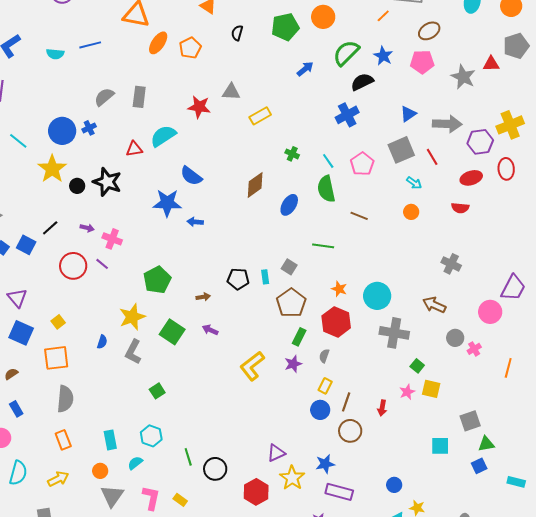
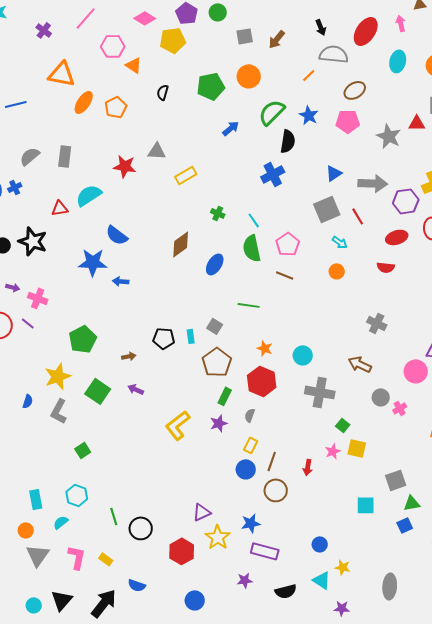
black semicircle: (362, 82) -> (288, 141), turned 125
pink pentagon: (362, 164) -> (288, 244), moved
cyan circle: (377, 296) -> (303, 355), size x0.7

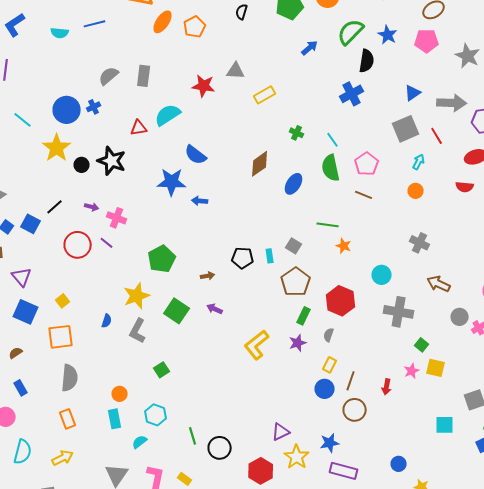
cyan arrow: (340, 242) -> (419, 162), turned -98
gray cross: (377, 323) -> (420, 243), moved
orange star: (265, 348) -> (344, 246), moved
orange circle: (26, 530) -> (120, 394), moved

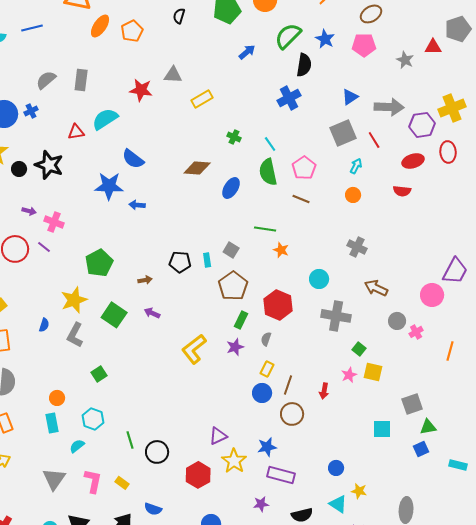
gray star: (468, 56) -> (405, 60), size x0.7
brown diamond: (260, 164) -> (197, 168), turned 40

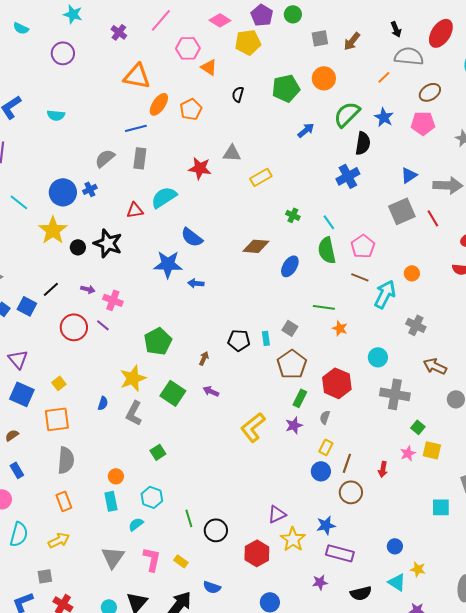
blue line: (32, 28) -> (136, 128), moved
cyan arrow: (356, 166) -> (385, 294), moved, size x1.8
brown arrow: (145, 280) -> (204, 358), turned -56

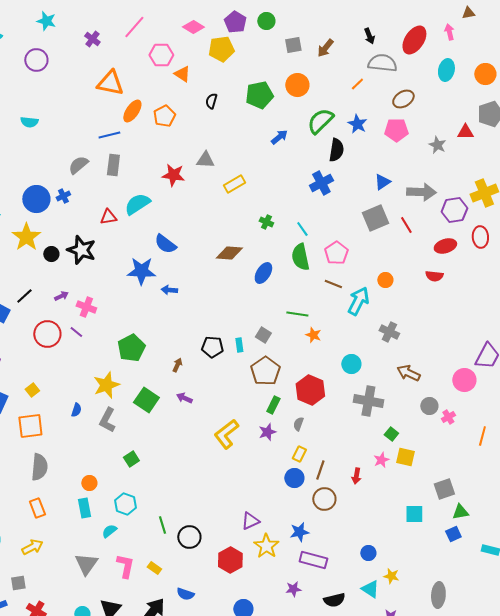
purple arrow: (88, 289) -> (61, 296), turned -40

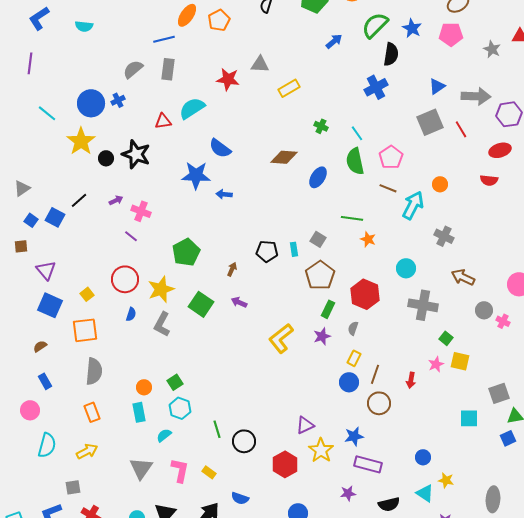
red circle: (47, 334) -> (125, 279), moved
pink cross: (448, 417) -> (503, 321), turned -32
green square: (131, 459) -> (175, 382), moved

